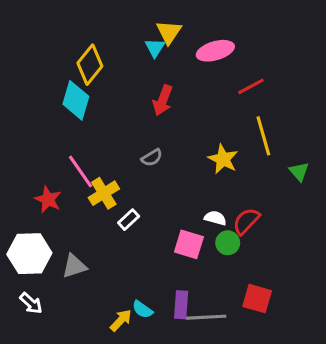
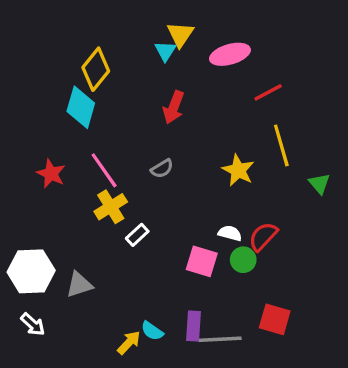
pink line: (81, 172) -> (104, 170), moved
red star: (48, 199) -> (51, 174), moved

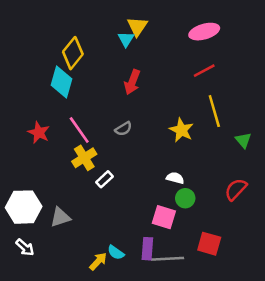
pink ellipse: (230, 54) -> (204, 32), moved
red semicircle: (263, 237) -> (236, 189), moved
pink square: (202, 261) -> (164, 217), moved

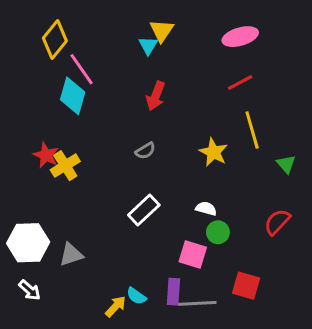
yellow diamond: (73, 53) -> (55, 40), moved
pink line: (79, 130) -> (82, 69), moved
yellow cross: (84, 158) -> (65, 166), moved
white rectangle: (104, 179) -> (144, 210), moved, size x1.5

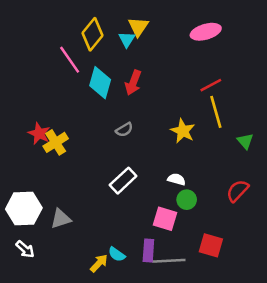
yellow diamond: (55, 40) -> (93, 34), moved
red line: (240, 83) -> (211, 85), moved
cyan diamond: (73, 96) -> (100, 83), moved

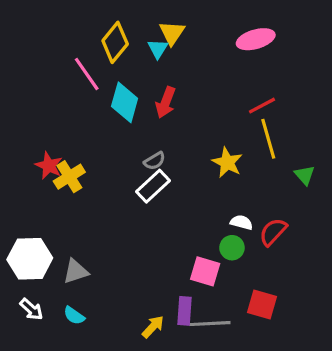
white semicircle: (176, 179) -> (241, 222), moved
white rectangle: (123, 181) -> (153, 186), moved
red semicircle: (238, 191) -> (273, 232), moved
cyan semicircle: (117, 254) -> (74, 316), moved
yellow arrow: (99, 263) -> (153, 327), moved

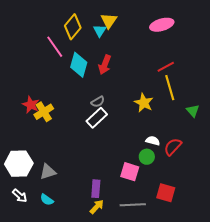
purple rectangle: (185, 311) -> (96, 189), moved

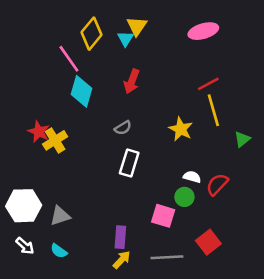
cyan diamond: (79, 65) -> (81, 91), moved
green triangle: (193, 111) -> (242, 139), turned 32
white rectangle: (97, 118) -> (129, 163), moved, turned -30
red square: (166, 193) -> (208, 242), turned 36

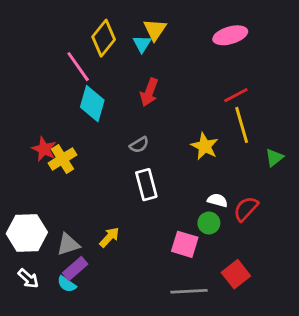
white rectangle: (129, 163) -> (146, 185), turned -32
purple rectangle: (120, 237) -> (75, 269), moved, turned 45
yellow arrow: (122, 260) -> (109, 237), moved

